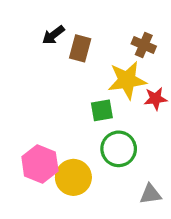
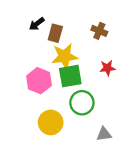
yellow star: (127, 80) -> (65, 56), moved
green square: (102, 110) -> (70, 76), size x1.5
pink hexagon: (40, 164) -> (39, 81), moved

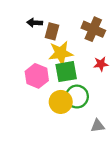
black arrow: (37, 24) -> (35, 23), turned 40
brown cross: (99, 31) -> (93, 29), size x1.5
yellow circle: (51, 122) -> (61, 102), moved

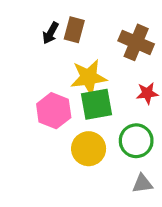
black arrow: (35, 23) -> (51, 33), turned -64
brown rectangle: (52, 31) -> (74, 30), moved
green circle: (77, 97) -> (136, 141), moved

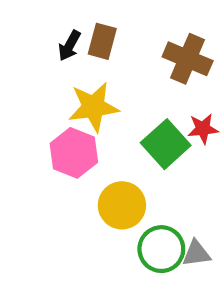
yellow star: (89, 77) -> (94, 107), moved
green square: (97, 104) -> (166, 144), moved, turned -32
green circle: (136, 141) -> (161, 249), moved

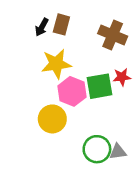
green square: (166, 144) -> (100, 86), turned 32
pink hexagon: (74, 153) -> (72, 91), moved
yellow circle: (122, 205) -> (52, 119), moved

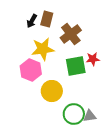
brown cross: (113, 35) -> (71, 34), moved, turned 30
pink hexagon: (72, 91) -> (31, 70), moved
yellow circle: (52, 119) -> (52, 91), moved

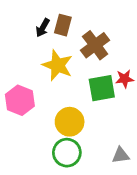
yellow star: (43, 49) -> (57, 65), turned 30
pink hexagon: (31, 70) -> (20, 100), moved
green circle: (74, 114) -> (67, 153), moved

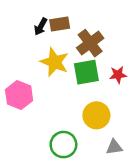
brown rectangle: (63, 25) -> (60, 24), turned 66
green square: (102, 88) -> (86, 72), moved
yellow circle: (70, 122) -> (96, 115), moved

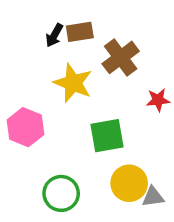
green square: (86, 72) -> (107, 136), moved
yellow circle: (96, 115) -> (129, 183), moved
green circle: (63, 145) -> (61, 193), moved

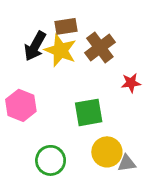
black arrow: (54, 35) -> (35, 46), moved, size x1.5
yellow star: (73, 83) -> (60, 50), moved

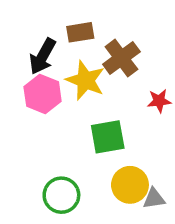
yellow star: (60, 50) -> (85, 80), moved
pink hexagon: (21, 105) -> (43, 94), moved

